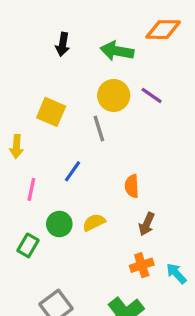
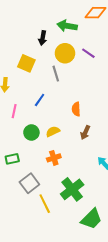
black arrow: (63, 44) -> (43, 38), moved
green rectangle: (28, 245) -> (12, 159), moved, turned 48
orange cross: (142, 265) -> (54, 158), moved

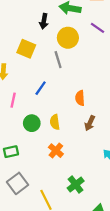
purple line: (88, 53) -> (97, 28), moved
yellow semicircle: (53, 131) -> (55, 122), turned -72
orange cross: (54, 158) -> (56, 151), turned -32
gray square: (29, 183) -> (18, 183), moved
green cross: (72, 189) -> (76, 185), size x0.7

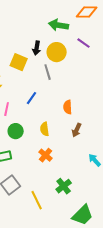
black arrow: (44, 21) -> (37, 48), moved
green circle: (32, 123) -> (16, 131), moved

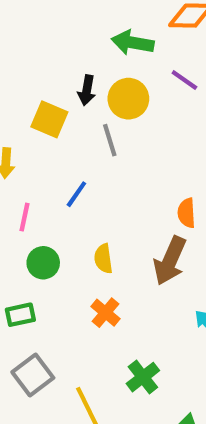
orange semicircle: (68, 107) -> (187, 213), moved
brown arrow: (77, 130) -> (170, 261), size x1.6

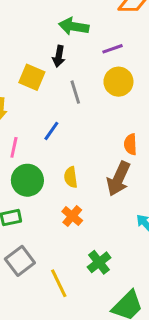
green arrow: (133, 43) -> (74, 26), moved
purple line: (184, 80) -> (113, 49), moved, turned -54
yellow circle: (128, 99) -> (118, 82), moved
green circle: (43, 263) -> (27, 180), size x1.4

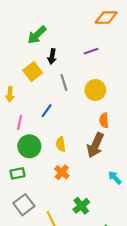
green arrow: (74, 26) -> (37, 35), moved, turned -54
yellow square: (32, 77) -> (33, 72), turned 30
yellow circle: (118, 82) -> (95, 90), moved

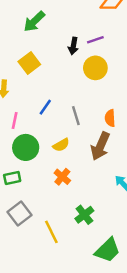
black arrow: (52, 56) -> (73, 46), moved
gray line: (64, 82) -> (76, 116), moved
yellow circle: (95, 90) -> (95, 68), moved
yellow semicircle: (61, 144) -> (61, 145), turned -112

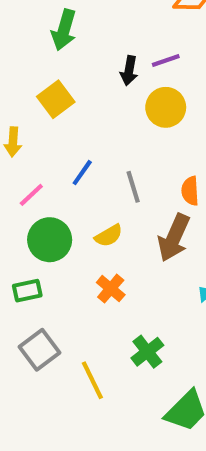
green arrow: (34, 21) -> (64, 30), turned -30
pink line: (15, 121) -> (31, 195), turned 35

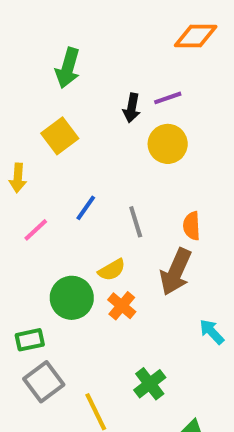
green circle: (50, 240) -> (72, 298), moved
orange cross: (111, 289) -> (122, 306), moved
green rectangle: (27, 291) -> (30, 340), moved

